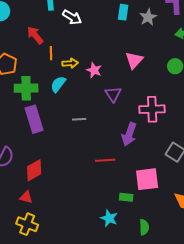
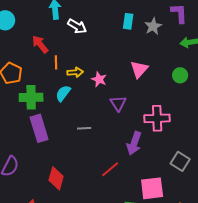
red line: (105, 160) -> (110, 169), turned -36
red diamond: (34, 170) -> (56, 178), moved, turned -45

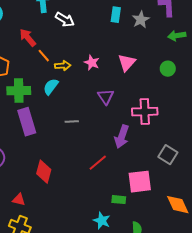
orange line: (56, 62) -> (44, 56), turned -40
pink star: (99, 79) -> (92, 63), moved

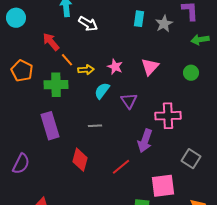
cyan semicircle: (51, 87) -> (102, 91), moved
green cross: (19, 91) -> (56, 85), moved
red diamond: (44, 172) -> (80, 160), moved

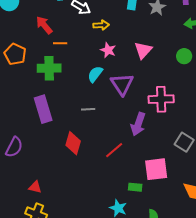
orange line: (67, 60) -> (60, 43), turned -48
yellow arrow: (86, 70) -> (101, 25), moved
purple triangle: (129, 101) -> (122, 84), size x1.4

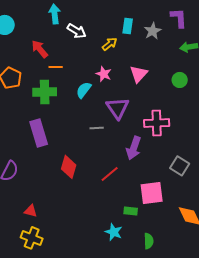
yellow arrow: (101, 25) -> (110, 44), moved, turned -35
cyan semicircle: (95, 74) -> (84, 90), moved
gray line: (88, 109) -> (97, 128), moved

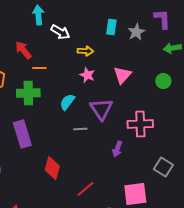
yellow arrow: (110, 44) -> (85, 51), moved, turned 42
cyan semicircle: (84, 90) -> (67, 102), moved
purple arrow: (134, 148) -> (117, 149), size x0.7
red line: (110, 174) -> (85, 189), moved

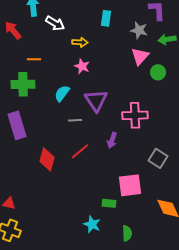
gray star: (136, 32) -> (139, 30), moved, turned -30
red arrow: (23, 50) -> (13, 30), moved
pink triangle: (122, 75) -> (140, 56), moved
red line: (85, 189) -> (80, 151), moved

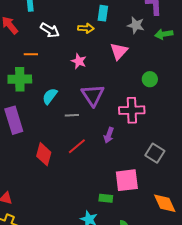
white arrow: (55, 23) -> (50, 30), moved
yellow arrow: (80, 42) -> (86, 28), moved
pink triangle: (140, 56) -> (119, 51), moved
green circle: (158, 72) -> (150, 79), moved
cyan semicircle: (62, 93) -> (50, 96), moved

